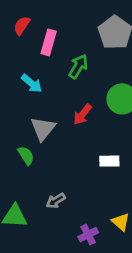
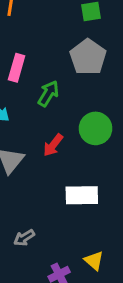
white rectangle: (109, 161) -> (82, 195), size x1.5

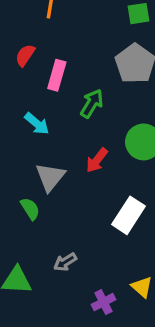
white rectangle: (82, 195) -> (129, 215), turned -56

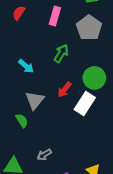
red semicircle: (25, 55) -> (19, 13), moved
pink rectangle: (57, 75) -> (55, 16), moved
white rectangle: (129, 215) -> (85, 103), moved

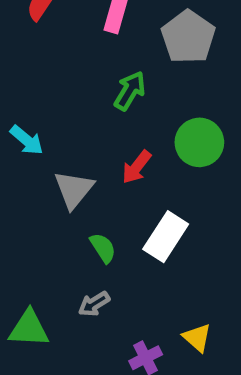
cyan arrow: (26, 66) -> (27, 140), moved
white rectangle: (85, 103) -> (166, 237), moved
green semicircle: (22, 121) -> (103, 248), moved

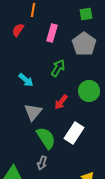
cyan arrow: (27, 140) -> (26, 80), moved
green semicircle: (103, 248) -> (46, 138), size x1.6
gray arrow: (94, 304) -> (42, 163), turned -40

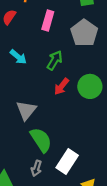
cyan arrow: (26, 80) -> (18, 57), moved
red arrow: (61, 102) -> (61, 86), moved
white rectangle: (74, 133) -> (67, 162), moved

